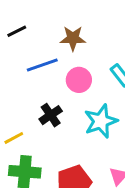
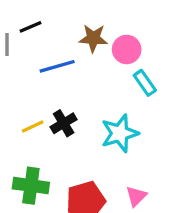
pink circle: (79, 80) -> (127, 49), moved
yellow line: (14, 138) -> (33, 127), moved

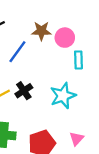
blue line: (57, 66) -> (17, 52), turned -35
cyan rectangle: (145, 83) -> (79, 60), turned 36

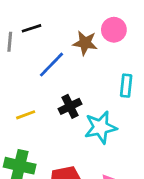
pink circle: (65, 38) -> (114, 30), moved
black cross: (24, 91) -> (70, 106), moved

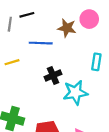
blue line: (52, 65) -> (41, 43), turned 45
yellow line: (26, 115) -> (12, 62), moved

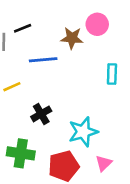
black cross: (53, 75) -> (41, 114), moved
cyan star: (75, 93) -> (83, 132), moved

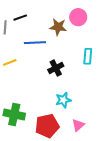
black cross: (41, 114) -> (56, 68), moved
cyan star: (83, 132) -> (63, 100), size x0.7

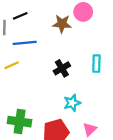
blue line: (35, 43) -> (25, 43), moved
cyan rectangle: (88, 56) -> (96, 64), moved

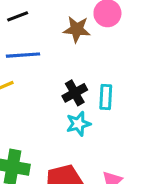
cyan rectangle: (96, 64) -> (106, 97), moved
cyan star: (72, 103) -> (78, 124), moved

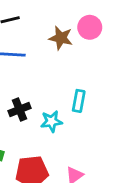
black cross: (75, 93) -> (20, 110), moved

